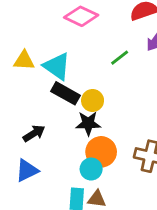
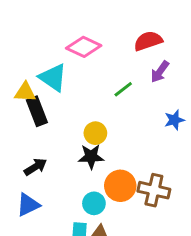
cyan triangle: (57, 66) -> (53, 78), moved
black rectangle: (65, 93) -> (37, 111), moved, turned 40
orange circle: (101, 152) -> (120, 186), moved

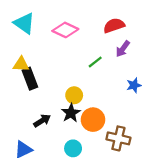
cyan triangle: (53, 78) -> (24, 23), moved
black star: (91, 157) -> (71, 113), turned -30
black arrow: (35, 167) -> (42, 121), moved
orange circle: (120, 186) -> (93, 120), moved

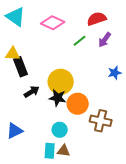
green line: (95, 62) -> (80, 41), moved
yellow circle: (74, 95) -> (61, 82), size x1.6
black star: (71, 113) -> (58, 98), turned -30
black arrow: (42, 121) -> (32, 92), moved

